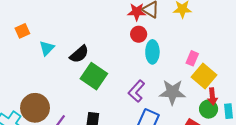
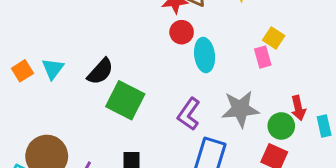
orange square: (22, 31) -> (22, 71), moved
pink rectangle: (192, 58) -> (263, 57), turned -32
yellow square: (204, 76) -> (274, 38), moved, size x0.6
green circle: (209, 109) -> (281, 126), moved

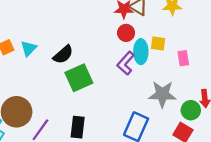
yellow square: (274, 38) -> (158, 43), moved, turned -32
green square: (125, 100) -> (79, 78), turned 32
purple L-shape: (189, 114) -> (126, 63), moved

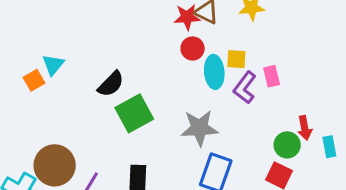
cyan triangle: (29, 48) -> (53, 65), moved
purple L-shape: (126, 63) -> (245, 88), moved
gray star: (162, 94) -> (199, 128), moved

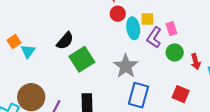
cyan triangle: (53, 65) -> (28, 51), moved
gray star: (199, 128) -> (126, 66), turned -30
green circle: (287, 145) -> (175, 52), moved

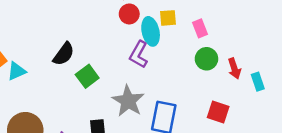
purple L-shape: (154, 37) -> (139, 54), moved
cyan triangle: (28, 51) -> (17, 71), turned 35
green square: (82, 59) -> (87, 76), size x0.7
gray star: (126, 66) -> (128, 101), moved

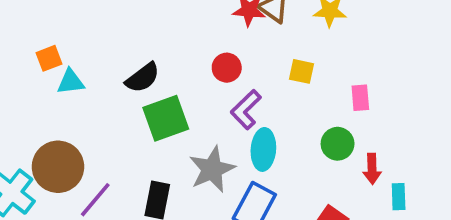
red circle: (129, 14) -> (227, 68), moved
pink rectangle: (200, 28) -> (360, 98), moved
cyan ellipse: (151, 31) -> (263, 149), moved
green square: (87, 76) -> (166, 118), size x1.4

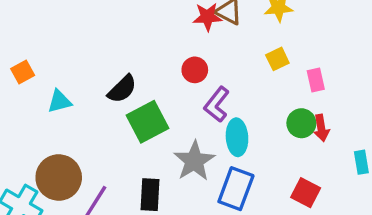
orange square: (49, 58) -> (23, 72), moved
yellow square: (301, 71) -> (277, 59), moved, turned -30
red arrow: (372, 169) -> (321, 128), moved

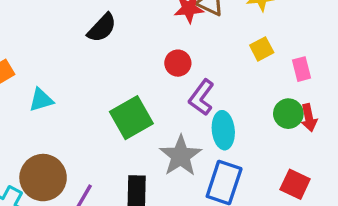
black semicircle: (122, 89) -> (102, 28), moved

